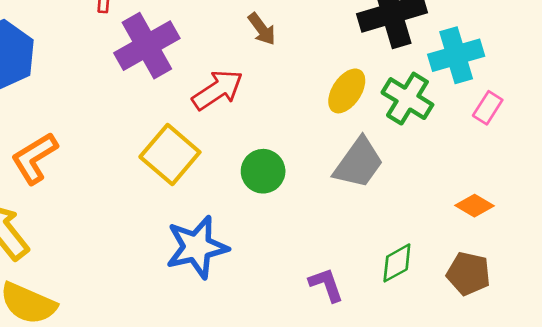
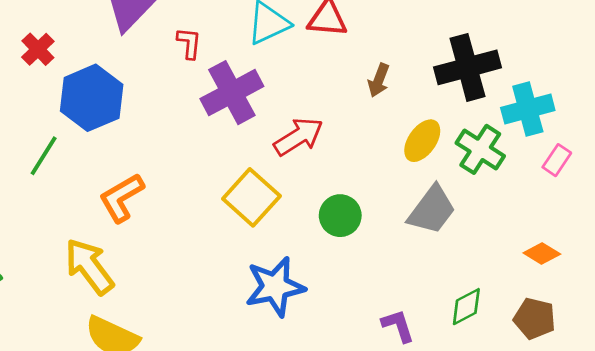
brown arrow: (262, 29) -> (379, 80), moved, turned 56

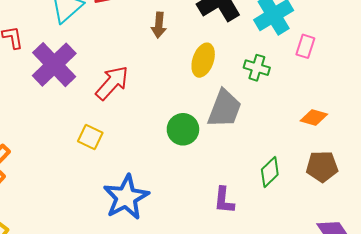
green cross: (480, 149) -> (257, 68), moved, size x0.7
yellow square: (251, 197) -> (90, 137), size x0.6
green circle: (340, 216) -> (183, 129), moved
purple L-shape: (398, 326) -> (224, 200), turned -140

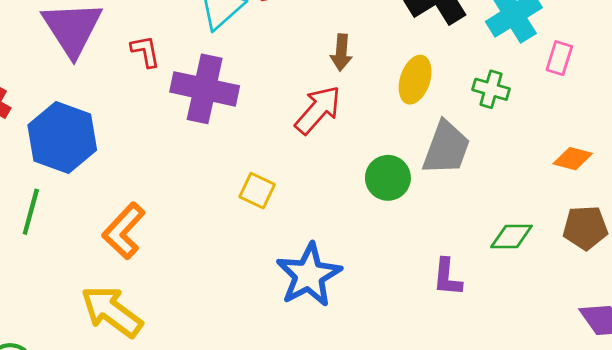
brown arrow: (159, 25) -> (341, 52), moved
purple cross: (54, 65) -> (205, 89), turned -33
red arrow: (112, 83) -> (318, 110), moved
green diamond: (270, 172) -> (511, 236), turned 44

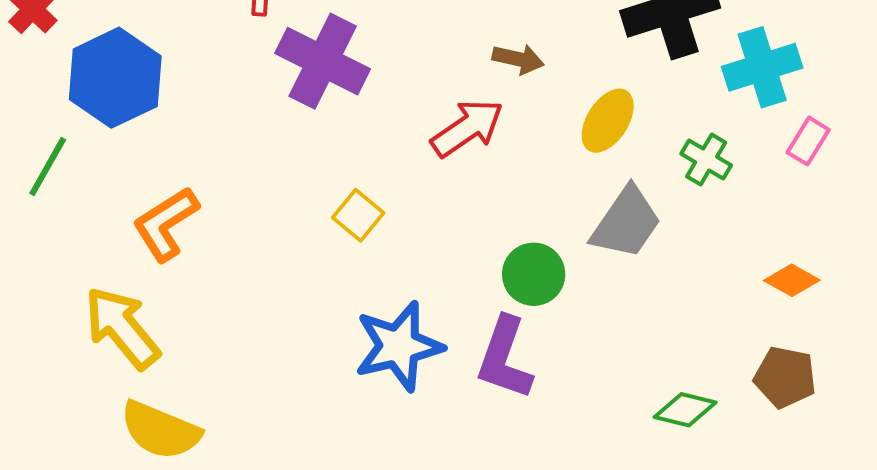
brown arrow: (341, 52) -> (518, 59), turned -96
green circle: (388, 178) -> (534, 274), moved
green diamond: (511, 236) -> (685, 410), moved
purple L-shape: (447, 277) -> (505, 358), moved, size x1.5

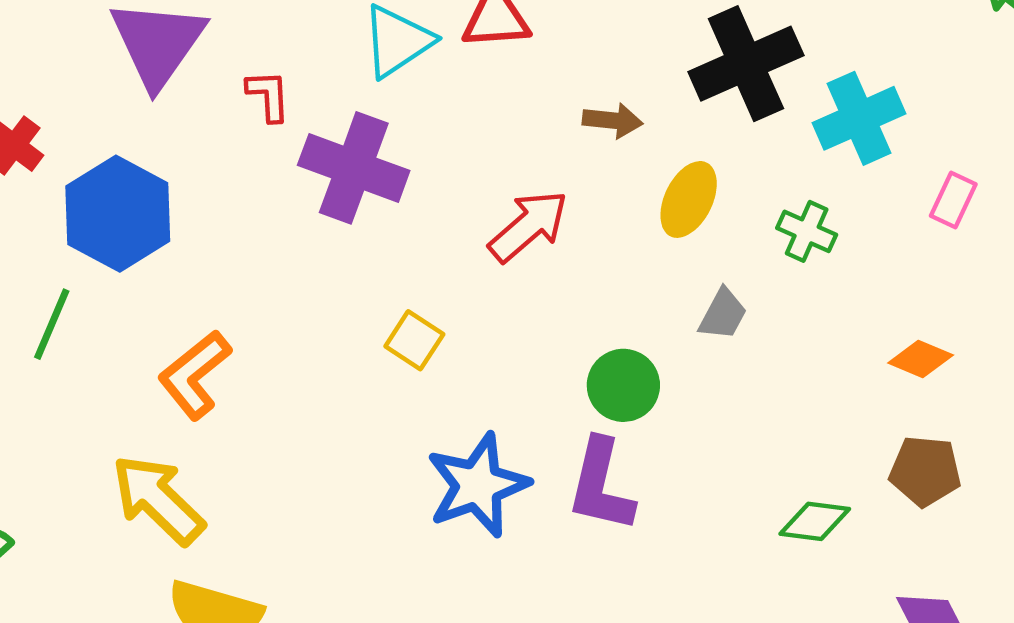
brown arrow: (518, 59) -> (613, 120), moved
pink rectangle: (808, 141) -> (953, 200), moved
gray trapezoid: (626, 223) -> (723, 314), size x0.6

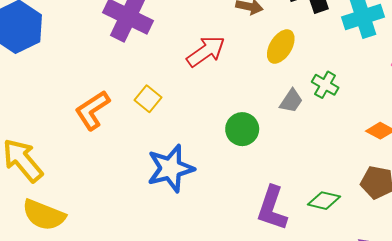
green cross: (807, 231) -> (325, 85), moved
orange L-shape: (195, 375) -> (92, 110), moved
purple L-shape: (601, 485) -> (272, 208), moved

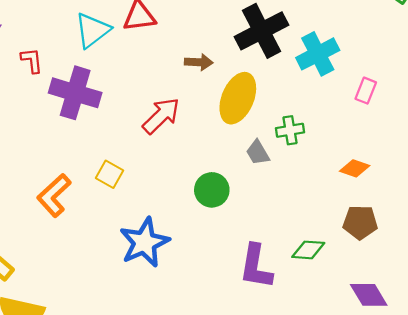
yellow ellipse: (281, 47) -> (238, 98), size x1.4
green cross: (325, 85) -> (290, 130), turned -30
gray trapezoid: (291, 101) -> (258, 153), turned 125

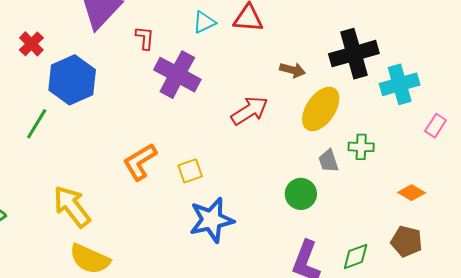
cyan triangle: (92, 30) -> (204, 22), size x0.7
yellow square: (109, 174) -> (190, 171), moved, turned 30
green circle: (212, 190) -> (301, 194), moved
green diamond: (308, 250) -> (356, 256), turned -36

